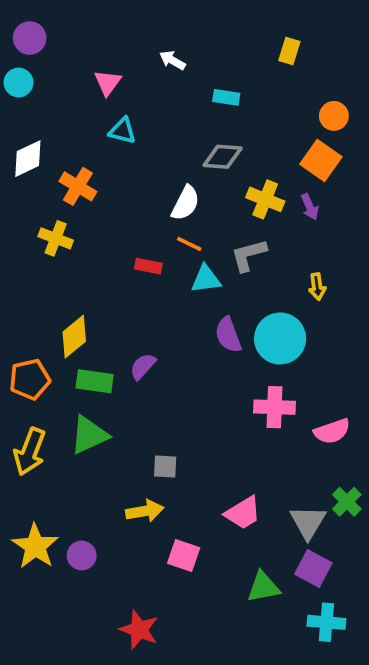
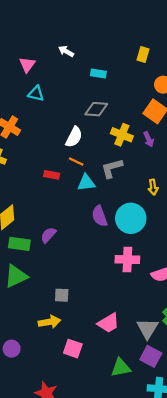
yellow rectangle: (289, 51) -> (143, 55), moved

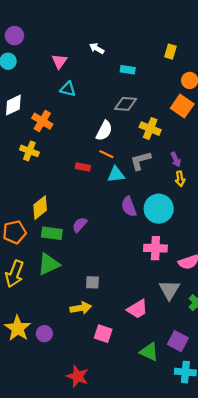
purple arrow: (149, 139) -> (176, 160), moved
gray triangle: (147, 329) -> (169, 290), moved
green triangle: (121, 368) -> (149, 352), turned 36

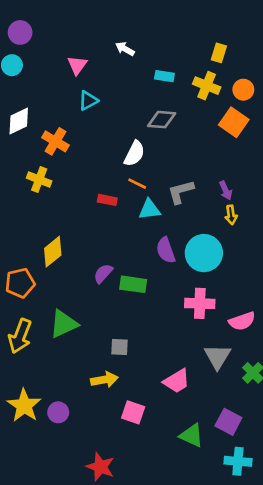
cyan triangle: (68, 89) -> (88, 101), turned -42
yellow cross: (150, 129) -> (207, 86), moved
green rectangle: (52, 233) -> (133, 284), moved

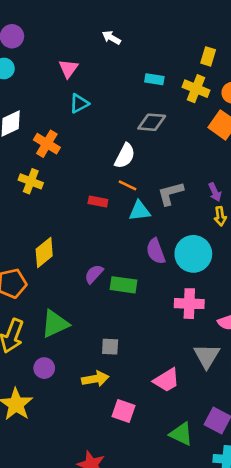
white arrow: (125, 49) -> (111, 38), moved
purple circle: (58, 412) -> (44, 368), moved

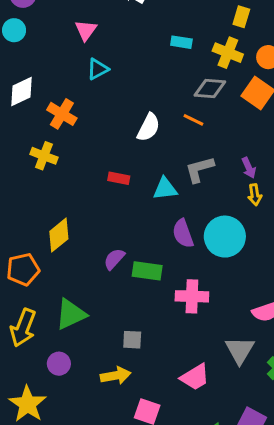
gray diamond: (152, 122) -> (210, 89), moved
orange line: (127, 185) -> (193, 120), moved
pink cross: (189, 304) -> (192, 296), moved

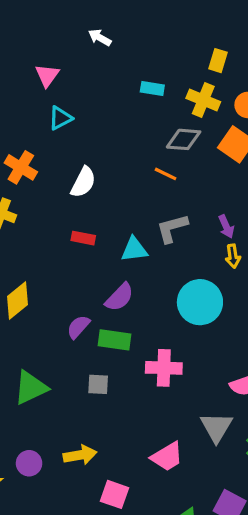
white semicircle: (149, 127) -> (83, 182), moved
purple semicircle: (183, 234) -> (119, 297), moved, turned -116
gray square: (132, 340) -> (98, 384), moved
purple circle: (59, 364) -> (29, 463), moved

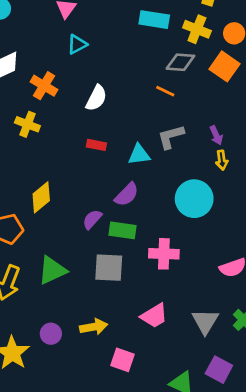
cyan rectangle: (152, 88) -> (154, 20), size x1.5
gray square: (98, 384) -> (109, 268), size x1.6
gray triangle: (216, 427) -> (205, 321), moved
pink trapezoid: (167, 457) -> (154, 316), moved

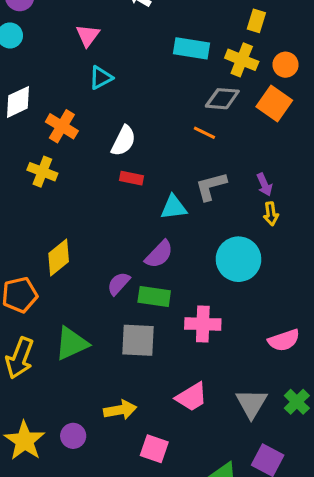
red rectangle: (96, 145) -> (132, 178), moved
purple circle: (51, 334) -> (73, 436), moved

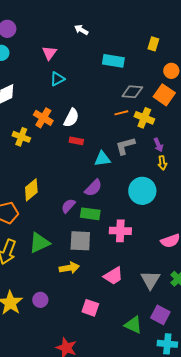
yellow cross: (242, 60) -> (144, 118), moved
orange cross: (62, 126) -> (43, 118), moved
orange line: (204, 133) -> (121, 113), turned -40
yellow arrow: (120, 410) -> (69, 268), moved

